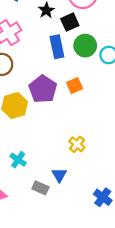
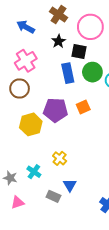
black square: (70, 22) -> (79, 52), turned 35
purple pentagon: (43, 89) -> (55, 110), turned -30
yellow cross: (77, 144) -> (60, 158), moved

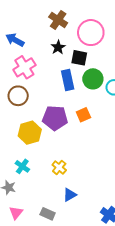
blue arrow: (26, 27) -> (15, 40), moved
cyan cross: (34, 172) -> (22, 166), moved
blue triangle: (70, 185) -> (70, 195), turned 32
gray rectangle: (53, 196) -> (48, 214), moved
pink triangle: (17, 203) -> (16, 213), turned -32

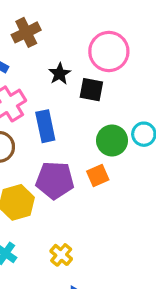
brown cross: (58, 20) -> (26, 32), moved, turned 30
green circle: (93, 79) -> (112, 140), moved
blue rectangle: (68, 80) -> (45, 126), moved

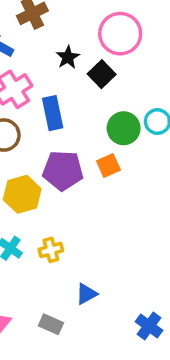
black square: (91, 90) -> (102, 74), turned 35
yellow cross: (61, 255) -> (51, 250), moved, turned 35

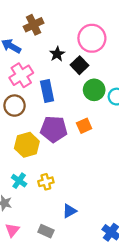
green circle: (124, 128) -> (94, 90), moved

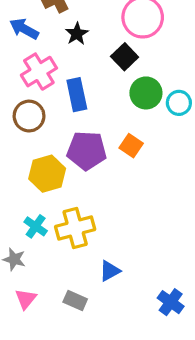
black star: (57, 54) -> (77, 34), moved
orange square: (84, 126) -> (131, 146), turned -32
yellow cross: (46, 182) -> (75, 228), size x1.6

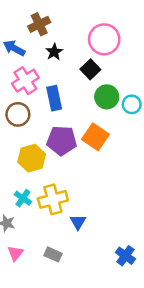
orange square: (131, 146) -> (95, 137), size x1.5
blue triangle: (110, 271) -> (78, 222), moved, turned -30

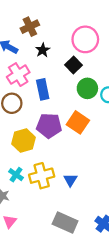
blue triangle: (78, 222) -> (70, 180), moved
gray rectangle: (53, 254) -> (65, 223), moved, size x1.6

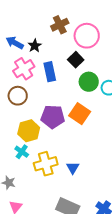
brown cross: (30, 27) -> (60, 25), moved
black star: (43, 50) -> (35, 46), moved
blue rectangle: (43, 89) -> (50, 72), moved
cyan cross: (16, 175) -> (22, 152), moved

